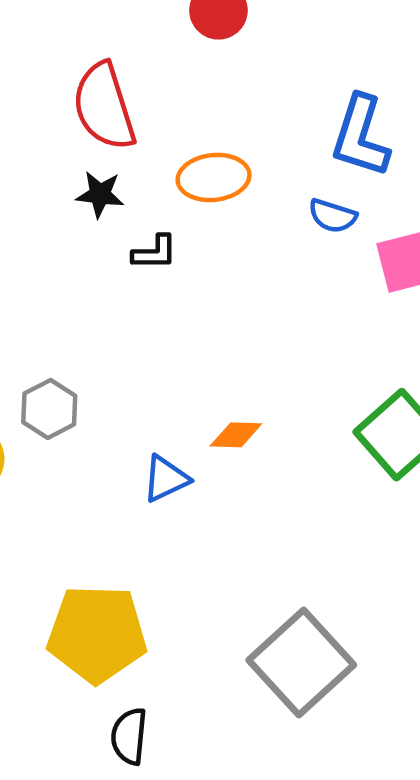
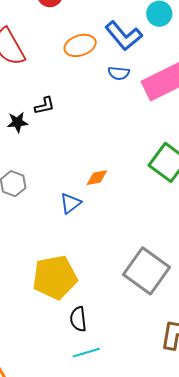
blue L-shape: (360, 136) -> (124, 36), turned -45
orange ellipse: (214, 177) -> (80, 45), moved
black star: (100, 194) -> (17, 122), moved

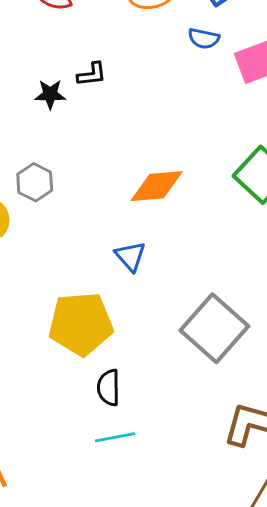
orange diamond: (97, 178) -> (157, 186), size x1.6
blue triangle: (70, 203) -> (130, 256), moved, turned -40

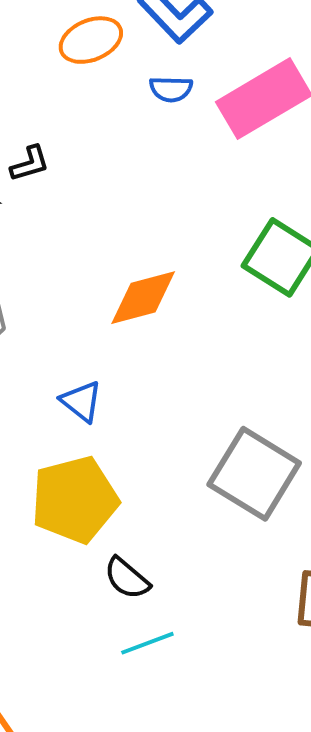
blue triangle: (130, 256) -> (81, 401), moved
black semicircle: (109, 388) -> (127, 578), turned -39

